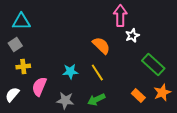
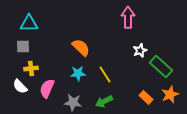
white star: (132, 36) -> (140, 50), moved
gray square: (15, 44) -> (23, 46), turned 32
orange semicircle: (101, 46) -> (81, 47), moved
white semicircle: (12, 94) -> (20, 86), moved, turned -84

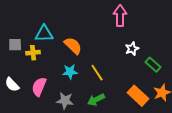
cyan triangle: (29, 23) -> (44, 34), moved
green rectangle: (161, 66) -> (153, 65), size x0.7
yellow cross: (31, 68) -> (33, 53), moved
orange rectangle: (146, 97) -> (138, 96), size x1.5

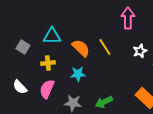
gray square: (15, 45) -> (23, 47), turned 32
yellow cross: (33, 53) -> (48, 63), moved
yellow line: (97, 73) -> (105, 47), moved

